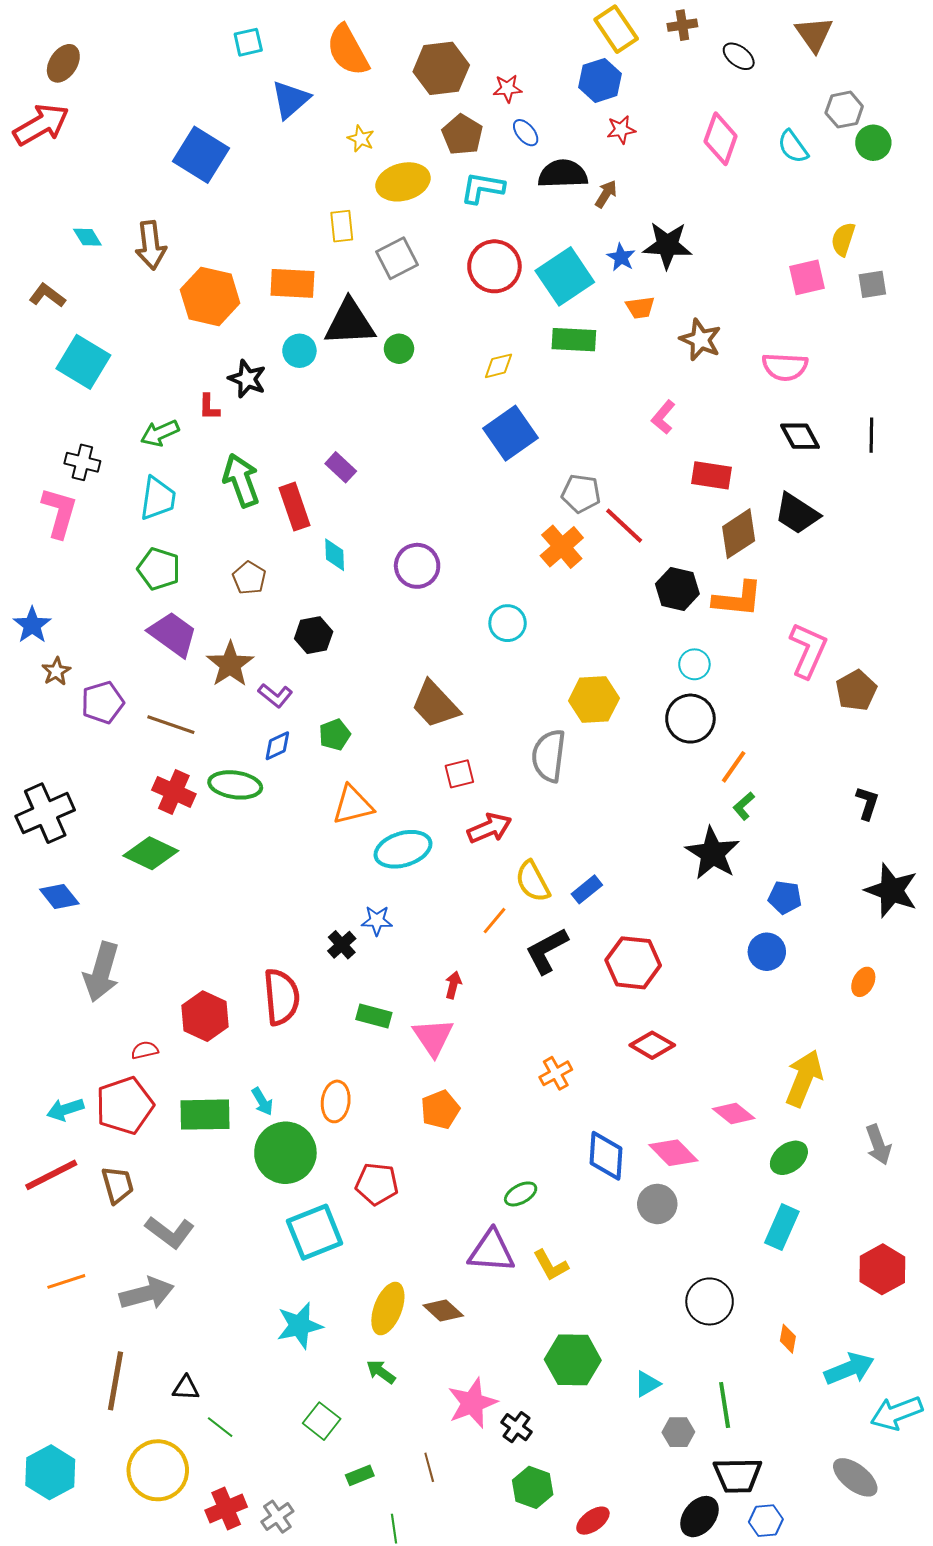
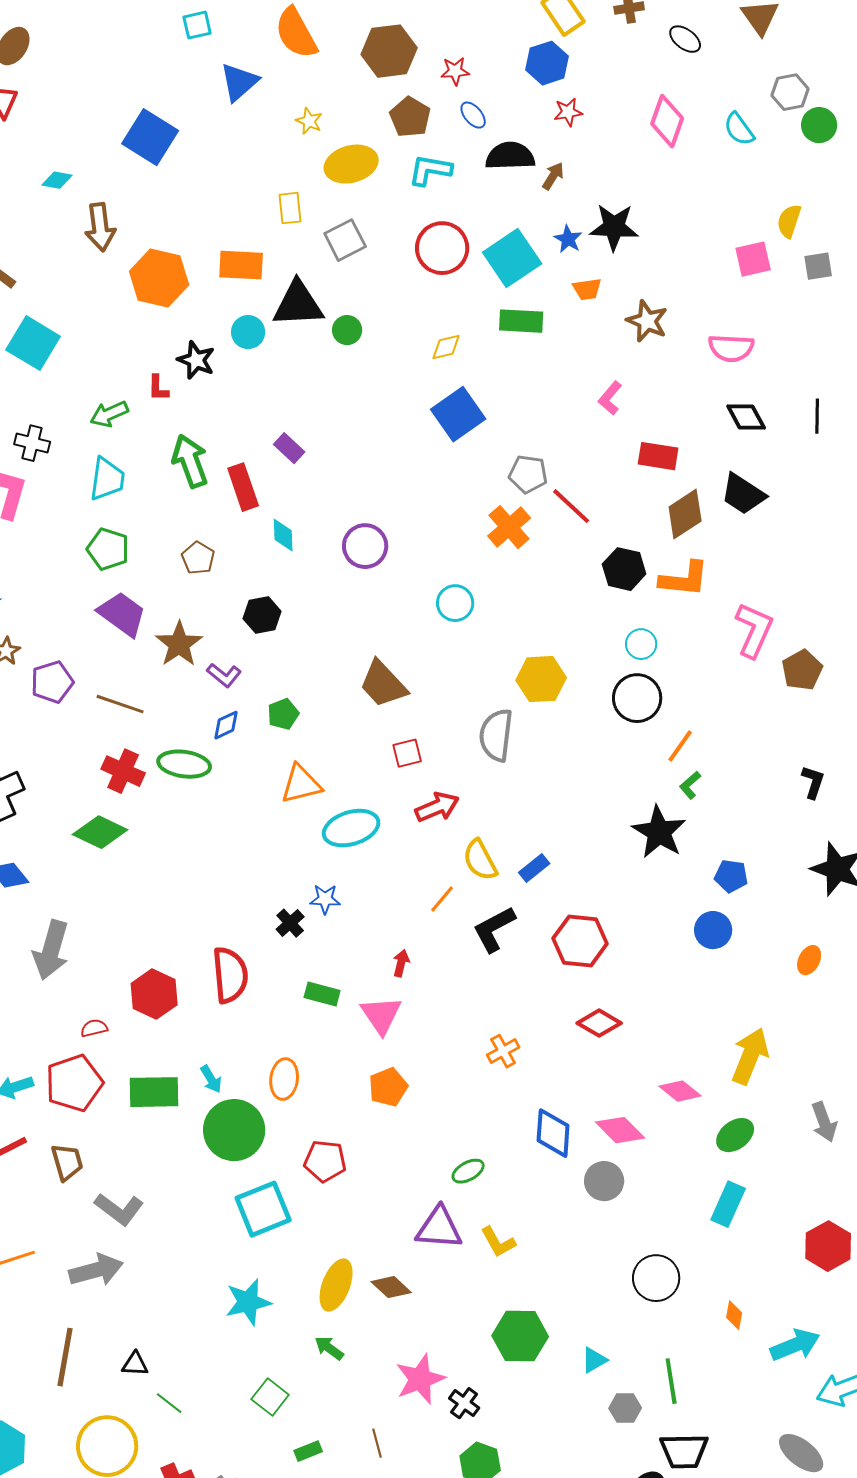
cyan diamond: (87, 237) -> (57, 180), moved, turned -48

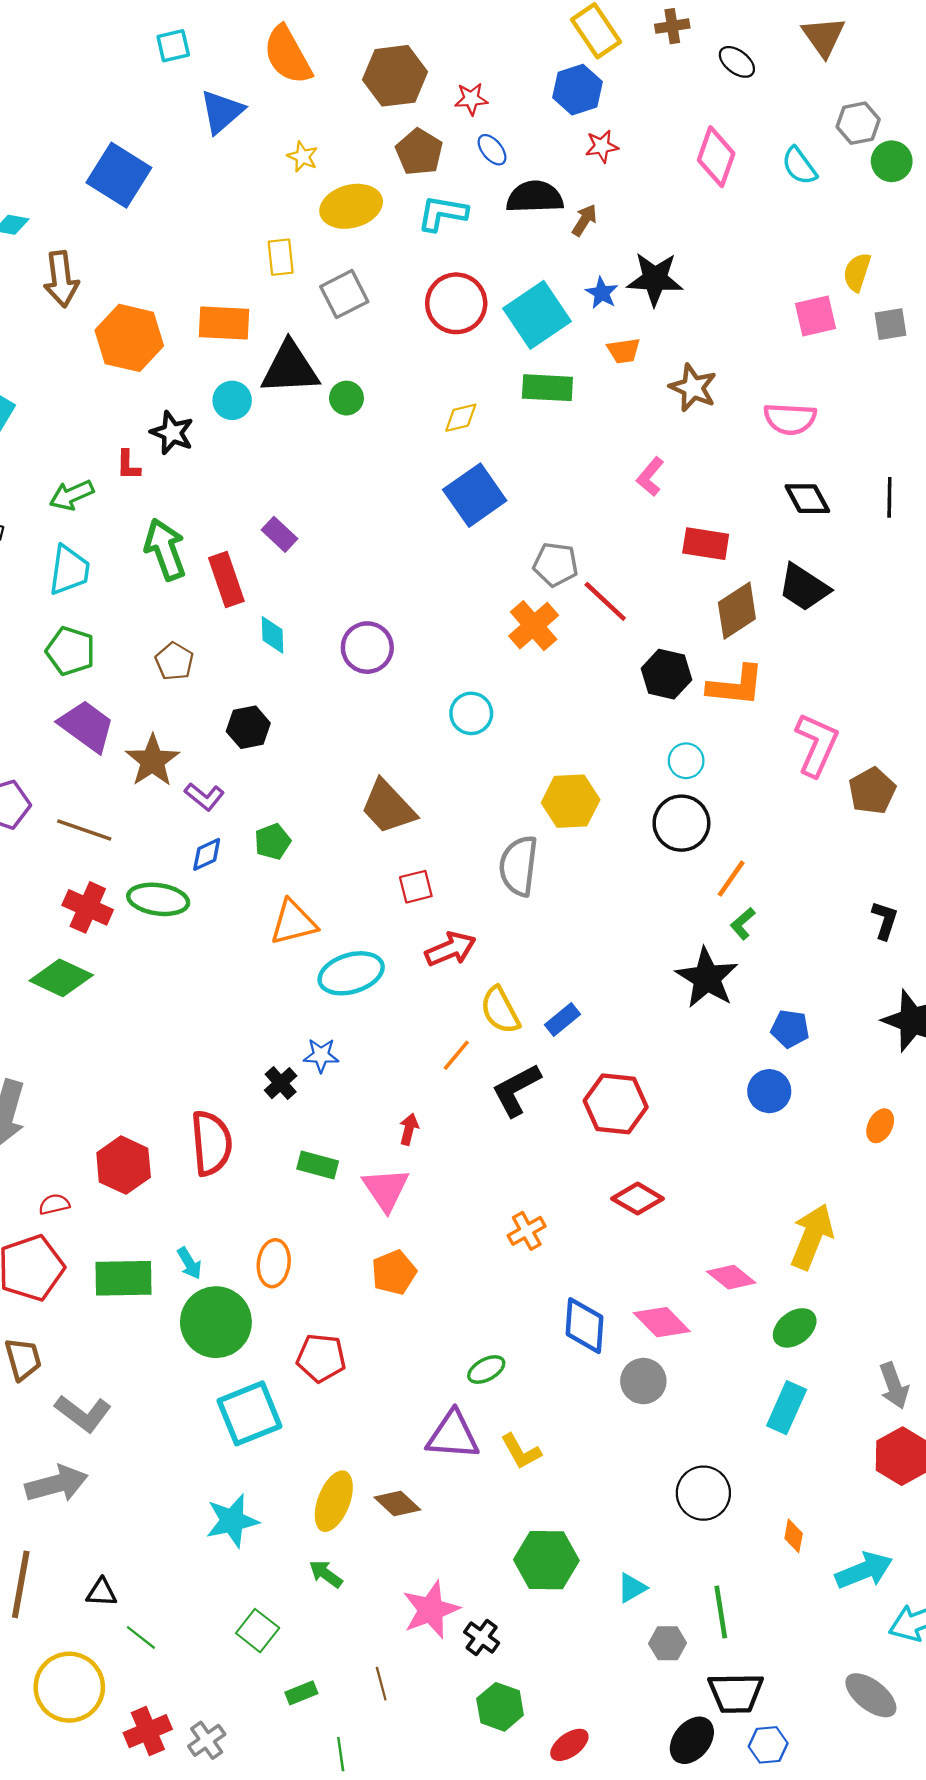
gray arrow: (824, 1122) -> (894, 1386), moved

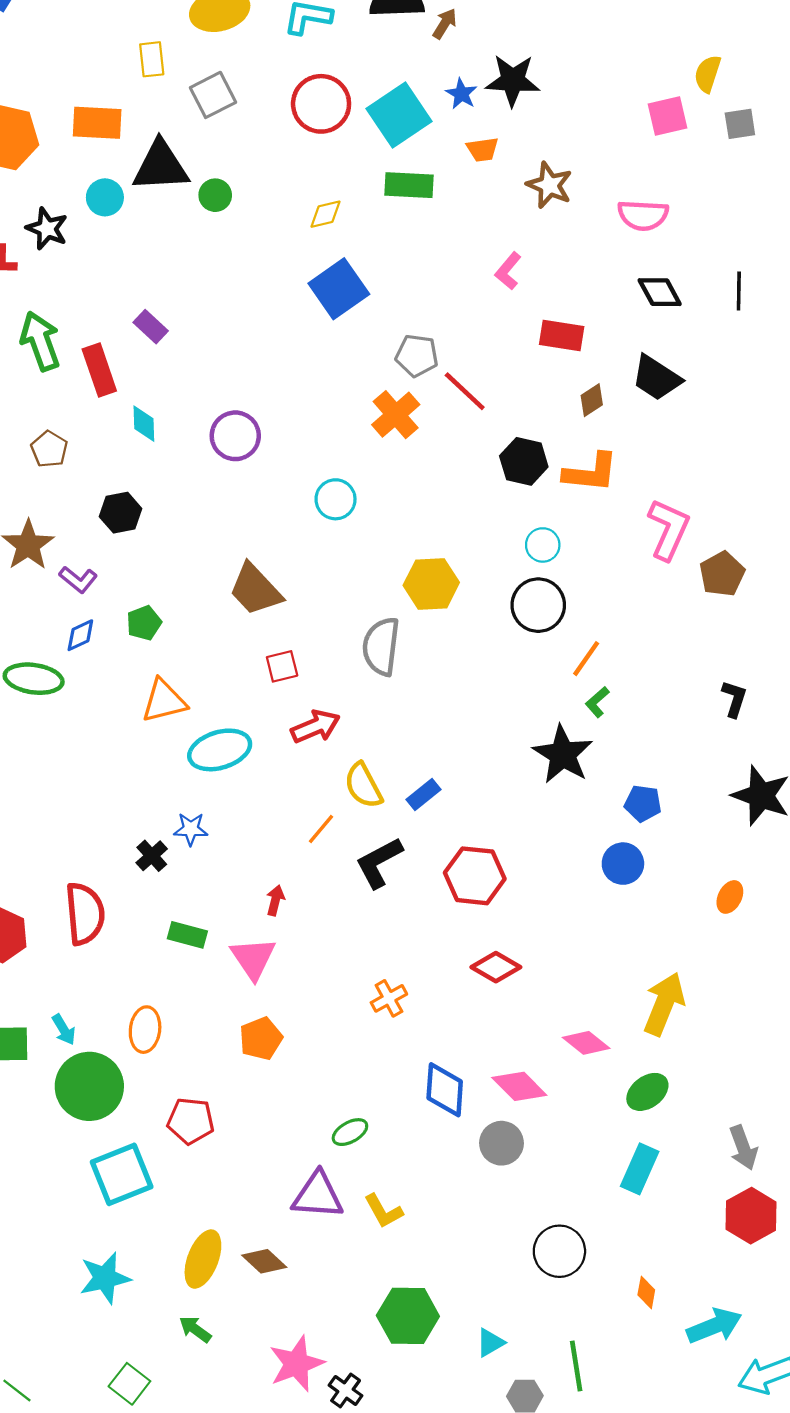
brown diamond: (737, 611) -> (592, 400), size x0.6

